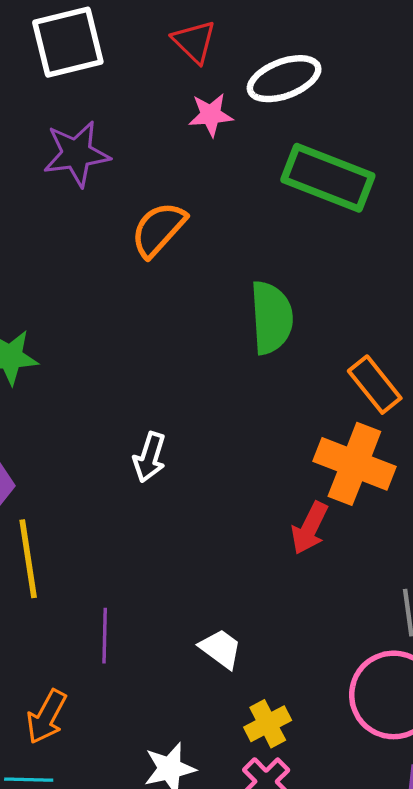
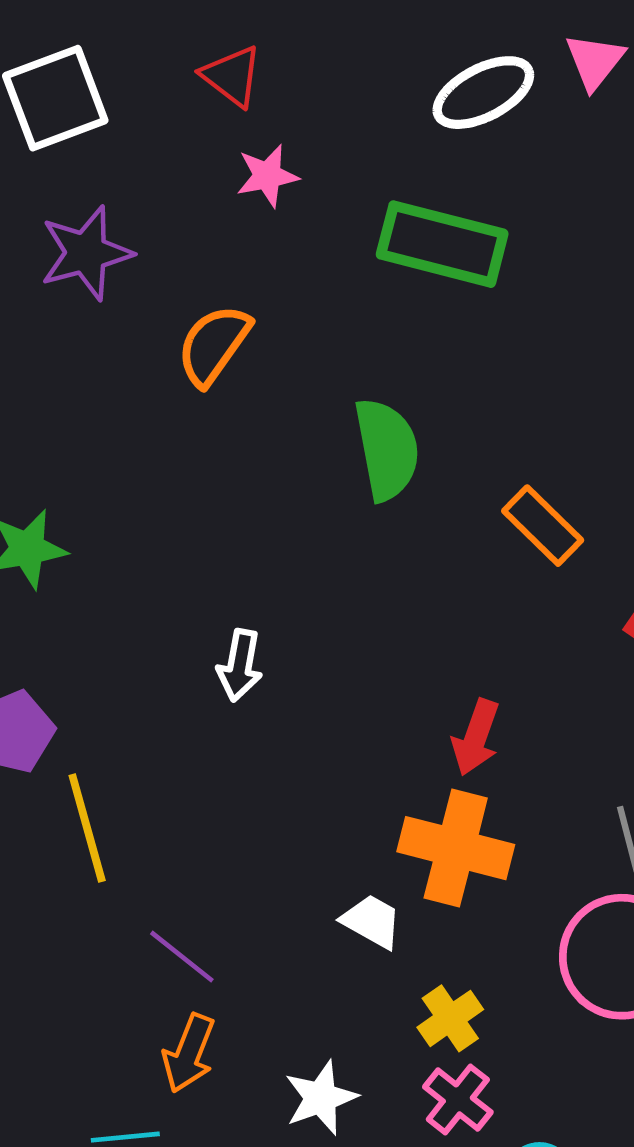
white ellipse: (284, 79) -> (483, 93), moved
orange cross: (354, 464) -> (456, 848), moved
purple line: (105, 636) -> (182, 957), moved, turned -46
orange arrow: (46, 717) -> (189, 1053), moved

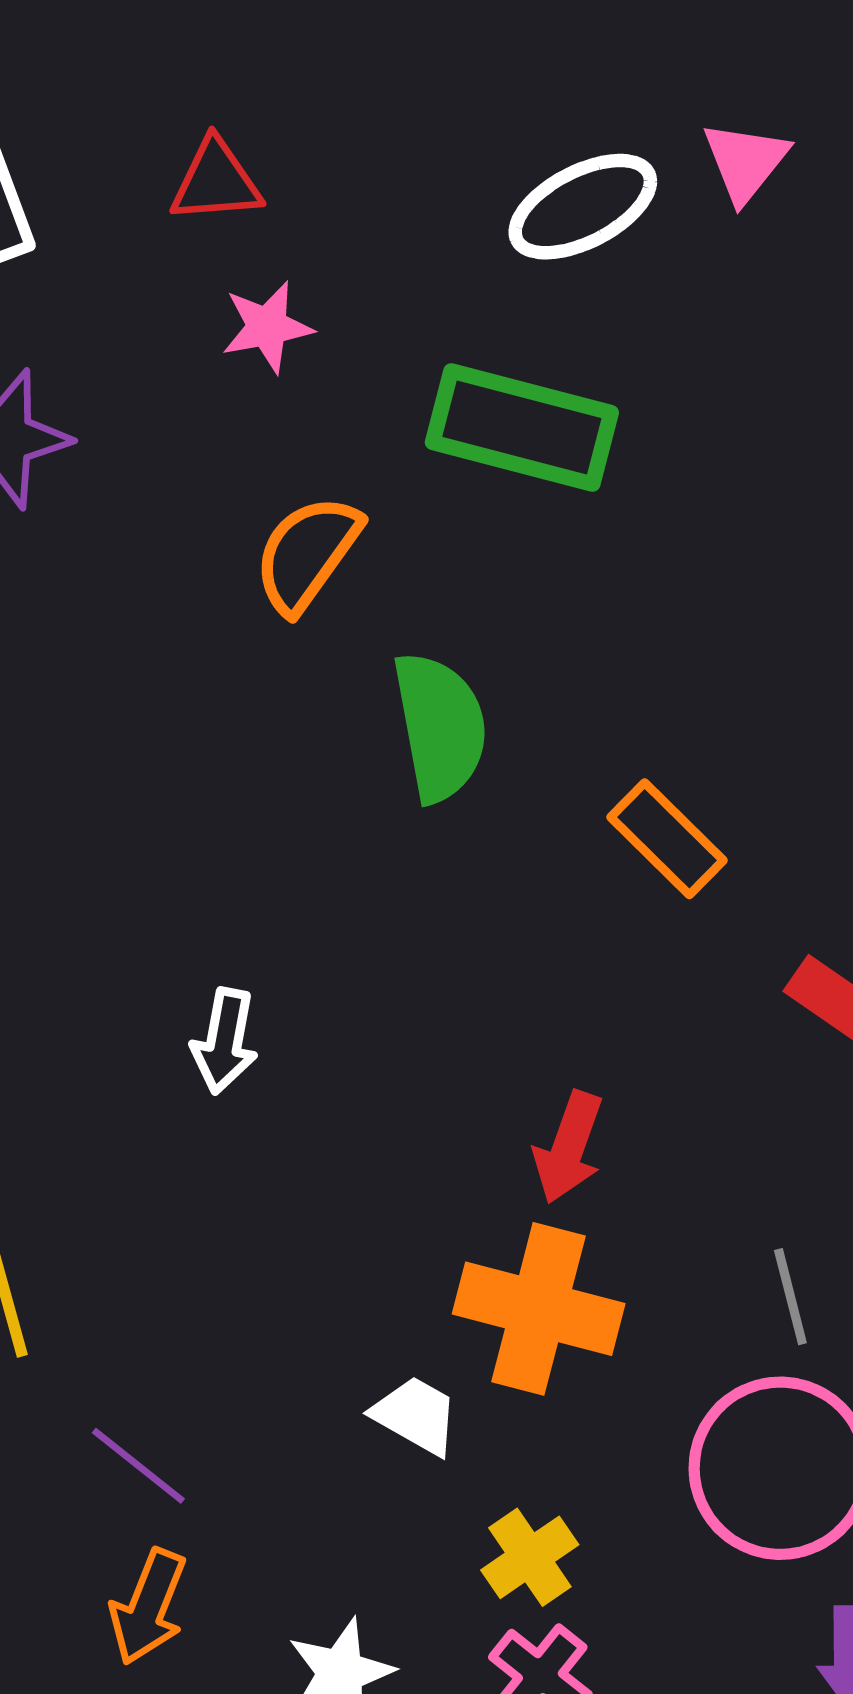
red triangle: (232, 76) -> (216, 181), turned -42
orange semicircle: (214, 345) -> (307, 554), moved

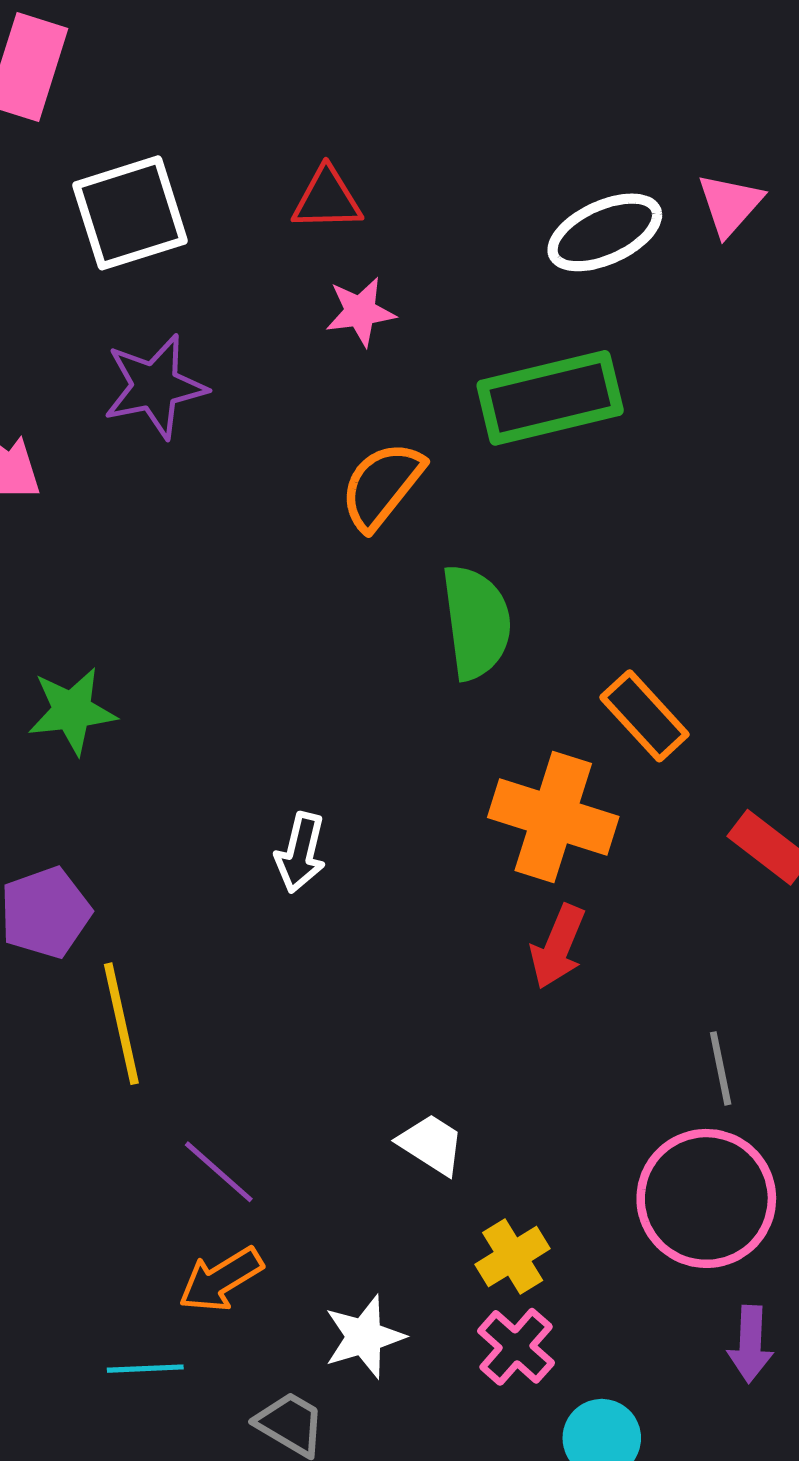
green rectangle: (522, 428) -> (550, 398), turned -31
orange cross: (539, 1309) -> (553, 817), moved
orange arrow: (148, 1607) -> (221, 1279), turned 34

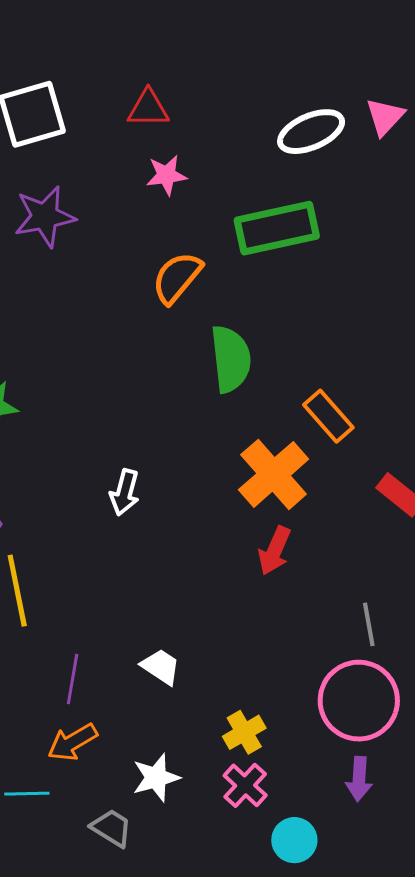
orange cross: (553, 817) -> (274, 474), turned 30
white trapezoid: (431, 1144) -> (161, 667), moved
purple line: (219, 1172) -> (73, 679), turned 57
purple arrow: (750, 1344) -> (359, 779), moved

